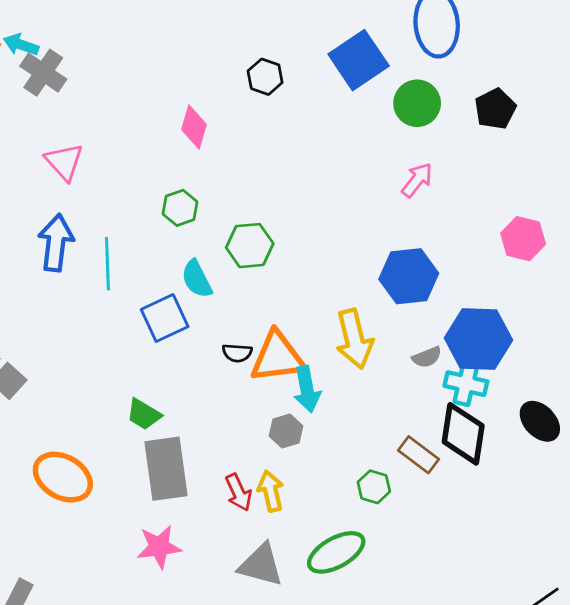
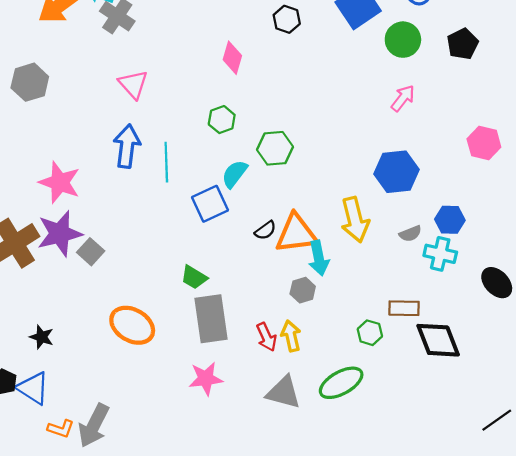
cyan semicircle: (197, 279) -> (234, 174), turned 64
blue hexagon: (478, 339) -> (450, 220), size x0.6
black semicircle: (237, 353) -> (265, 230), turned -40
black diamond: (463, 434) -> (438, 340), moved, turned -30
brown rectangle: (418, 455) -> (404, 308), turned -36

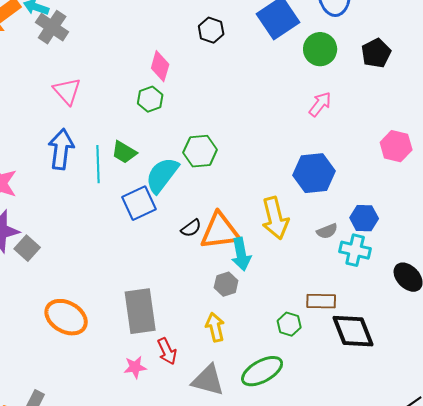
green hexagon: (222, 120) -> (150, 99), moved
cyan semicircle: (234, 174) -> (162, 175), size x1.4
green trapezoid: (194, 277) -> (124, 152), moved
red arrow: (266, 337) -> (167, 351), moved
pink star: (206, 379) -> (135, 367), size x0.7

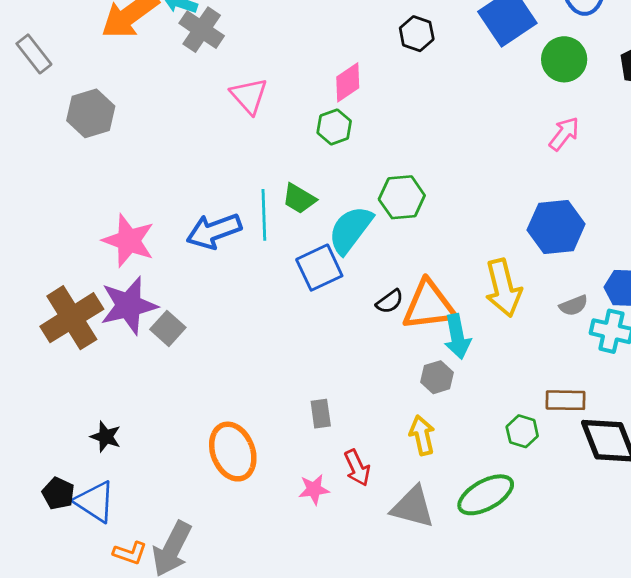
pink diamond: (160, 66) -> (348, 82), turned 40
pink triangle: (67, 91) -> (249, 96), moved
blue arrow: (61, 149) -> (214, 231), moved, turned -117
gray rectangle: (140, 311) -> (321, 414), size x0.5
orange ellipse: (66, 317) -> (233, 452), moved, turned 39

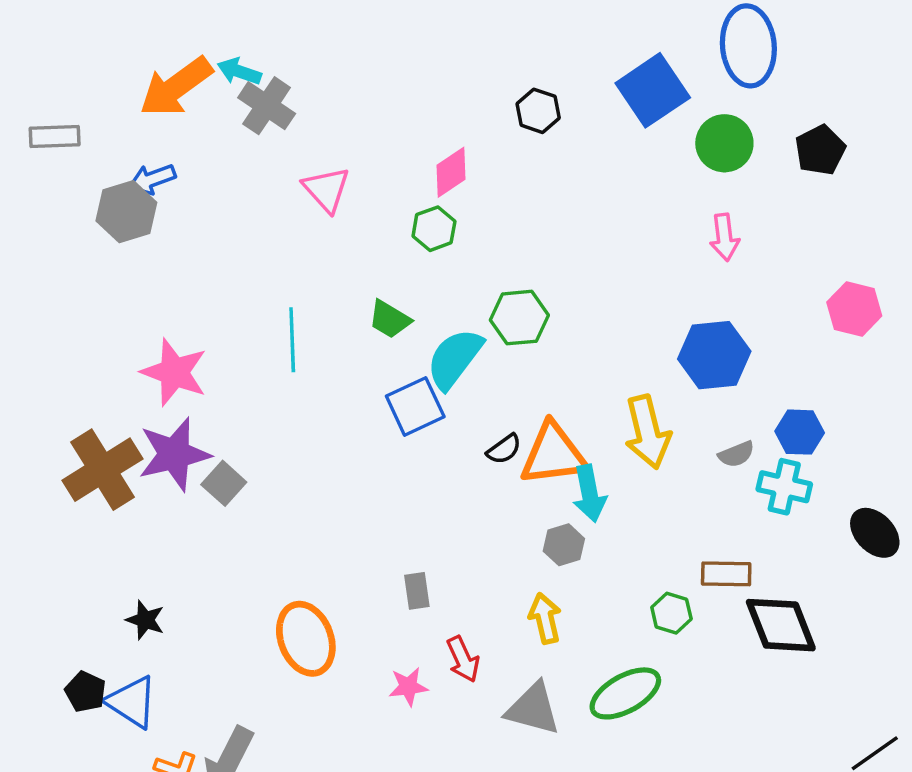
gray rectangle: (34, 54) -> (55, 136), turned -54
pink arrow: (564, 134) -> (724, 237), turned 135
cyan line: (264, 215) -> (292, 340), moved
blue arrow: (214, 231) -> (152, 179), moved, size x0.7

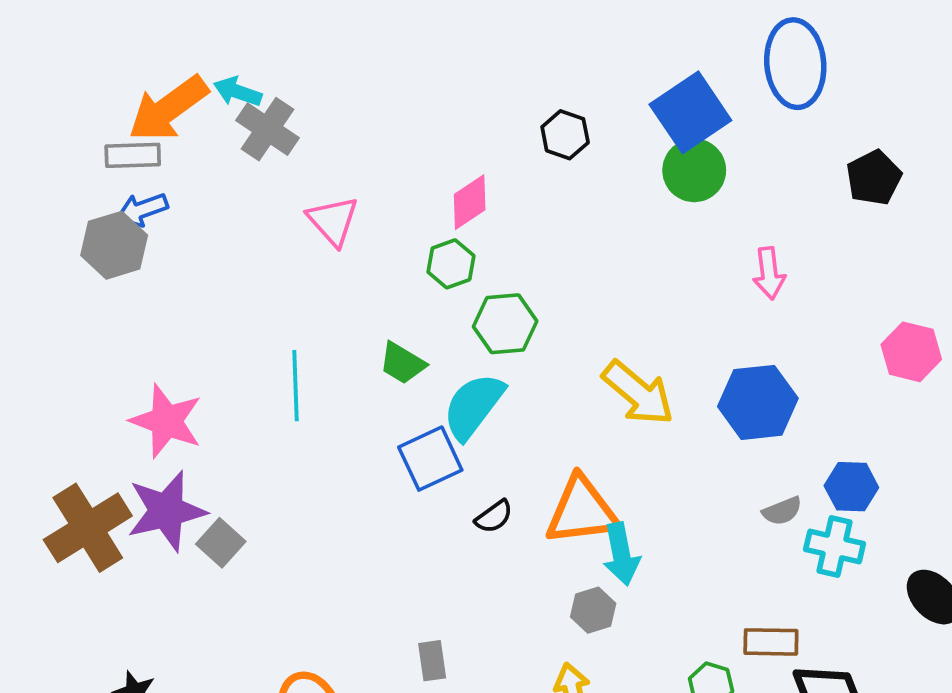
gray rectangle: (55, 136) -> (133, 155), moved
green circle: (724, 143) -> (694, 170), moved
green hexagon: (519, 318) -> (505, 324), moved
yellow arrow: (648, 432) -> (638, 393), moved, turned -36
black semicircle: (504, 449) -> (494, 517), moved

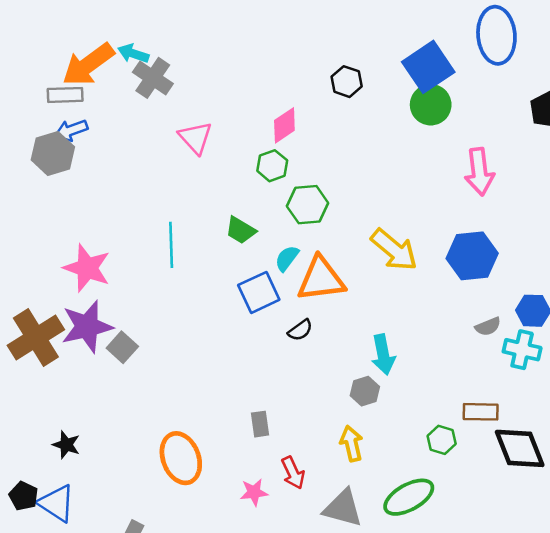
pink arrow: (769, 273) -> (479, 172), size x1.4
cyan semicircle: (473, 406) -> (287, 258), size x0.6
orange triangle: (582, 511) -> (321, 279), moved

